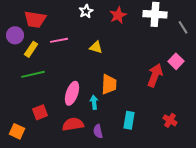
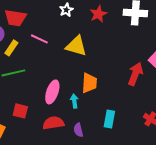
pink line: (59, 40) -> (39, 39), turned 36
yellow triangle: (96, 47) -> (76, 46), size x1.6
red square: (40, 112) -> (20, 111), turned 35

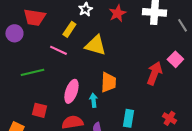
pink line: (39, 39) -> (58, 50), moved
yellow rectangle: (11, 48) -> (69, 29), moved

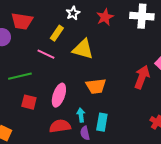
orange trapezoid: (108, 82) -> (96, 86), turned 80
cyan arrow: (93, 100) -> (81, 115), moved
red square: (39, 110) -> (29, 102), moved
cyan rectangle: (128, 118) -> (102, 122), moved

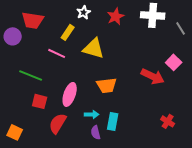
green line: (20, 76) -> (31, 75), turned 35
red arrow: (142, 77) -> (153, 76), turned 95
cyan arrow: (81, 115) -> (92, 114), turned 96
red semicircle: (60, 126) -> (58, 123), moved, turned -50

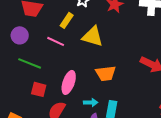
purple circle: (13, 36) -> (20, 35), moved

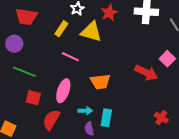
yellow triangle: (93, 36) -> (91, 32), moved
pink line: (56, 41) -> (70, 57), moved

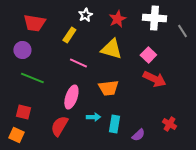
yellow triangle: (91, 32) -> (111, 49), moved
pink square: (167, 59) -> (148, 55), moved
red square: (33, 98) -> (23, 112), moved
purple semicircle: (89, 129) -> (138, 135), moved, turned -120

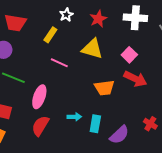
orange trapezoid: (108, 88) -> (104, 88), moved
pink ellipse: (71, 97) -> (39, 97), moved
purple semicircle: (138, 135) -> (119, 135), size x1.5

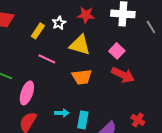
white star: (66, 15) -> (59, 23), moved
red star: (98, 19) -> (86, 15), turned 30
orange trapezoid: (104, 88) -> (82, 77), moved

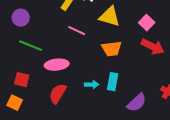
pink ellipse: (27, 93) -> (57, 65), turned 65
cyan rectangle: (83, 120) -> (113, 82), moved

